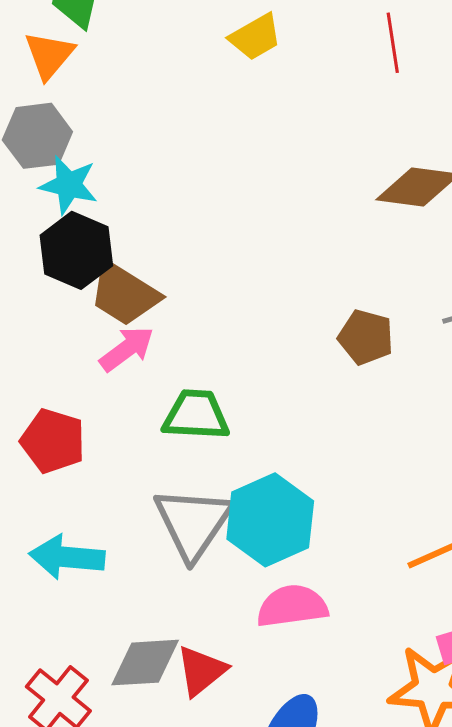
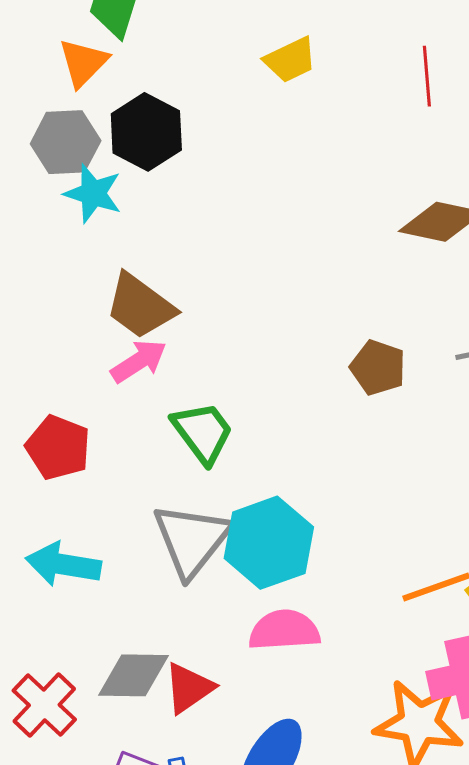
black hexagon: (76, 250) -> (146, 132), moved
green trapezoid: (196, 415) -> (203, 432), turned 46

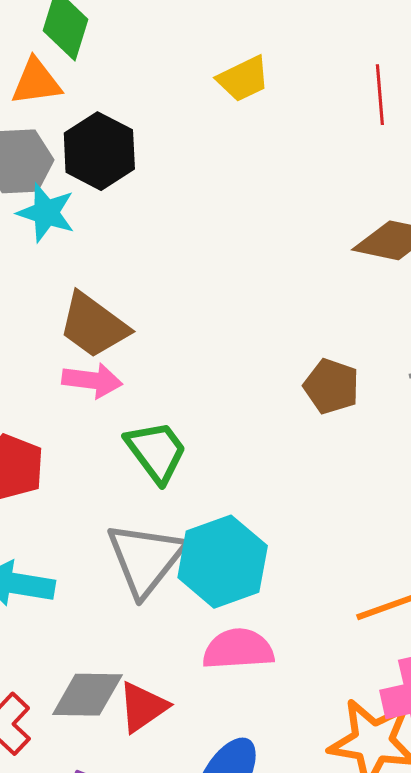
orange triangle: (83, 63) -> (36, 82), turned 38
pink arrow: (139, 361) -> (92, 380), turned 40

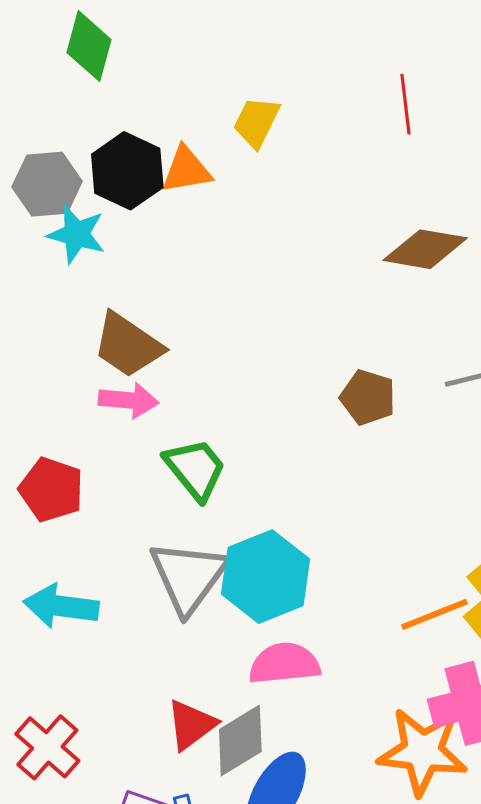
yellow trapezoid: (243, 79) -> (256, 122), moved, turned 144
orange triangle: (36, 82) -> (186, 170), moved
gray diamond: (87, 695) -> (240, 741), moved, turned -30

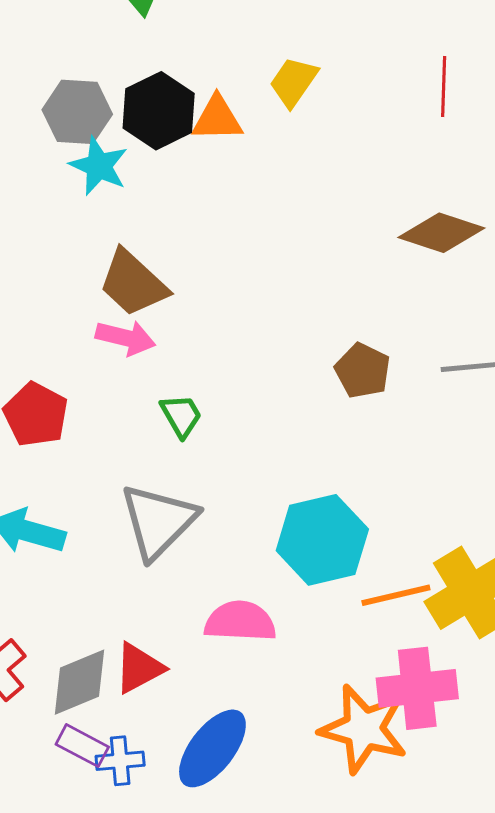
green trapezoid: (195, 469) -> (181, 416), size x0.7
cyan hexagon: (266, 577) -> (322, 540), moved
gray diamond: (240, 741) -> (80, 682), moved

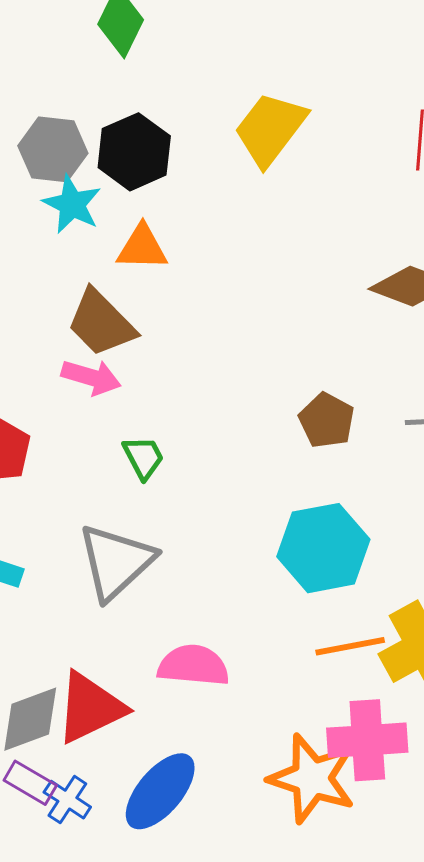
yellow trapezoid: (294, 82) -> (270, 129), size x1.5
orange triangle: (217, 119) -> (142, 248), moved
cyan hexagon: (322, 540) -> (323, 548), moved
red triangle: (139, 668) -> (90, 708), size x1.4
blue cross: (120, 761) -> (67, 800), turned 36

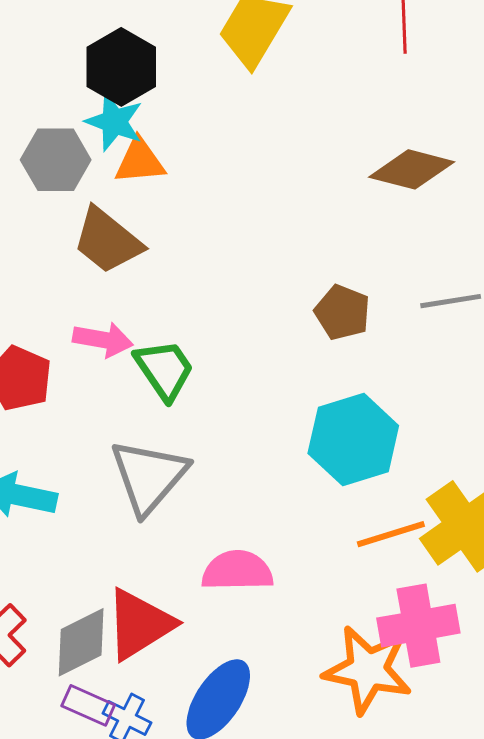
gray hexagon: (53, 149) -> (56, 160), moved
cyan star: (72, 204) -> (114, 122), moved
pink arrow: (91, 377) -> (103, 340), moved
green trapezoid: (143, 457) -> (164, 370), size x1.4

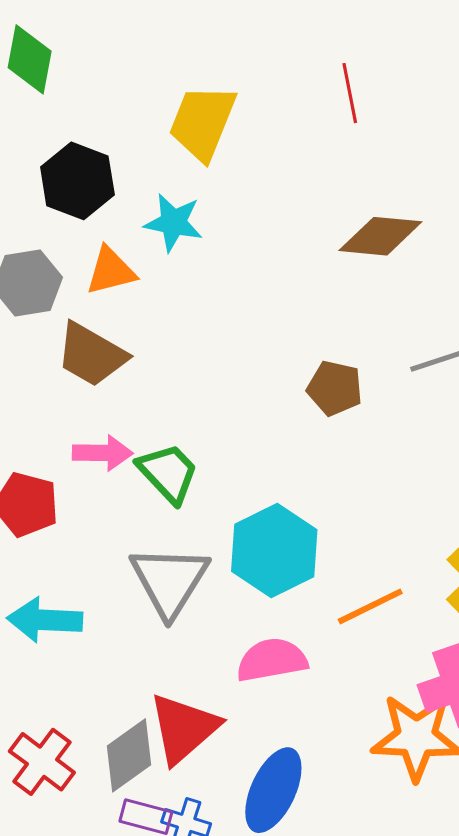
cyan star: (114, 122) -> (173, 223), moved
cyan hexagon: (353, 440) -> (274, 551), moved
orange line: (391, 534) -> (370, 606), moved

